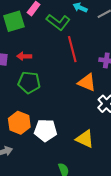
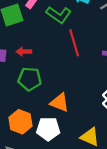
orange triangle: (87, 82) -> (60, 103), moved

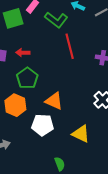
green pentagon: (30, 79) -> (27, 78), turned 30
orange hexagon: (20, 122) -> (15, 105), moved

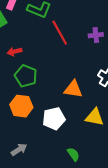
orange triangle: (54, 101) -> (73, 89), moved
green semicircle: (60, 164) -> (73, 154), moved

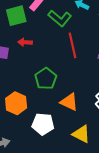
red arrow: (15, 52) -> (25, 42), moved
green pentagon: (26, 76) -> (46, 79), moved

